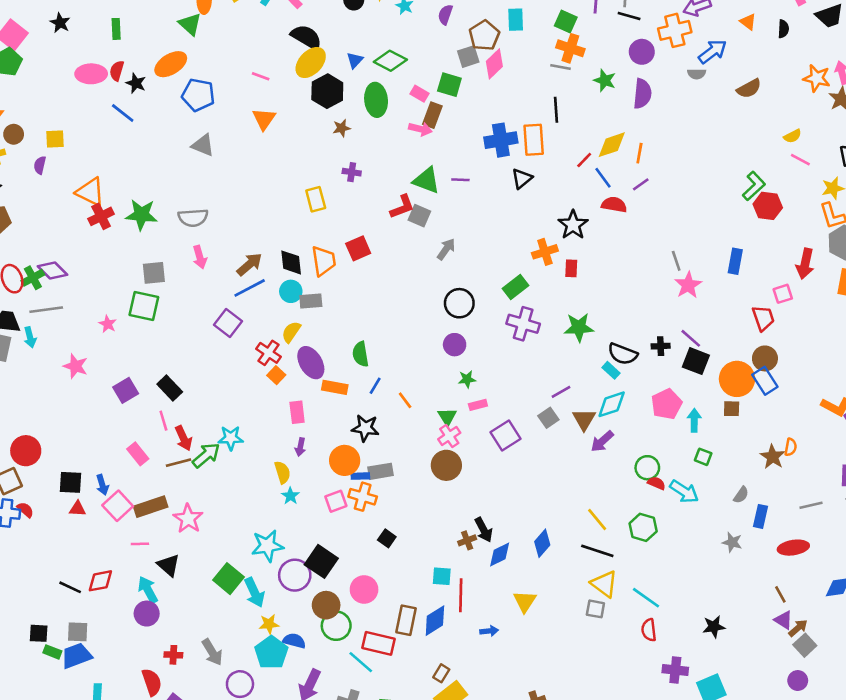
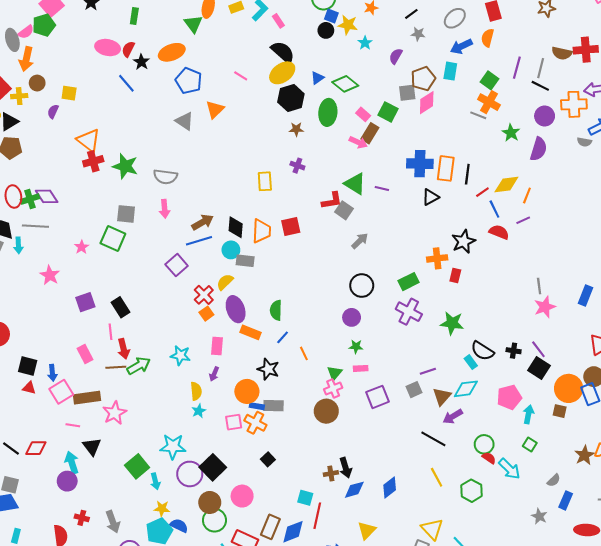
black line: (556, 110) -> (467, 174), moved
orange triangle: (264, 119) -> (215, 109), moved
cyan star: (231, 438) -> (180, 355), moved
black line: (597, 551) -> (433, 439), moved
cyan arrow: (254, 592) -> (155, 481), size x0.7

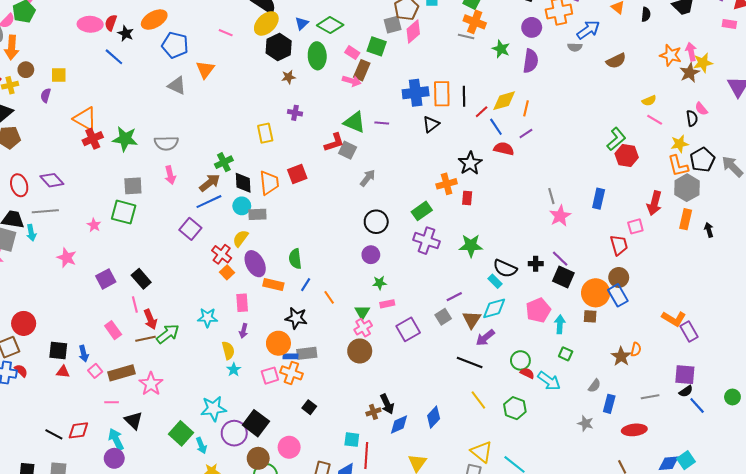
green cross: (30, 199) -> (224, 162), moved
pink square: (61, 392) -> (95, 371), size x0.6

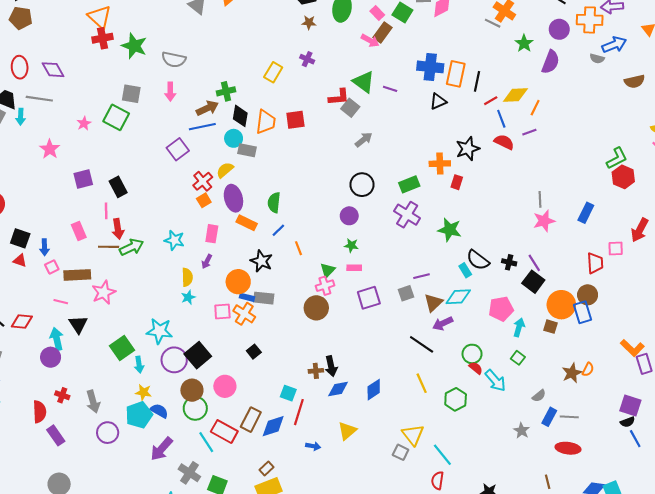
yellow rectangle: (265, 133) -> (273, 72), turned 30
gray line: (650, 397) -> (569, 417), moved

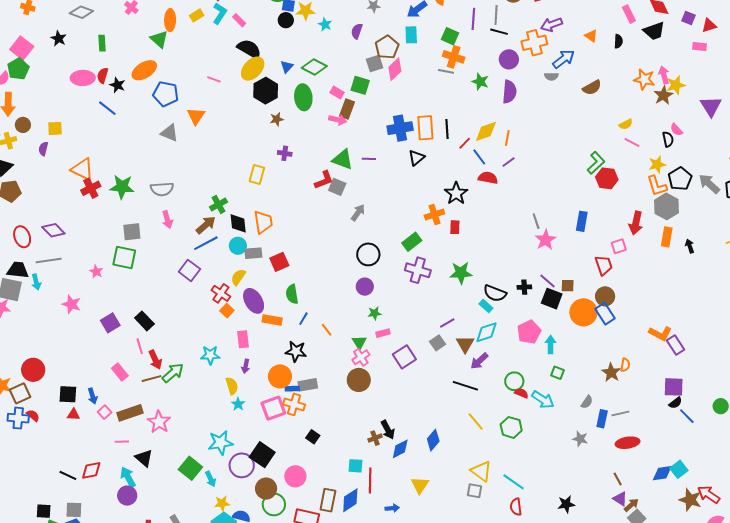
red square: (295, 120) -> (279, 262), moved
pink square: (222, 311) -> (273, 408), size x1.4
brown square: (551, 327) -> (568, 286), moved

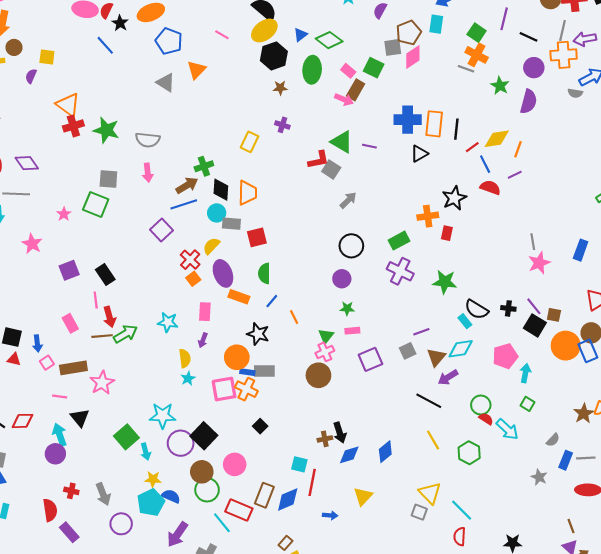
gray line: (496, 15) -> (562, 30), moved

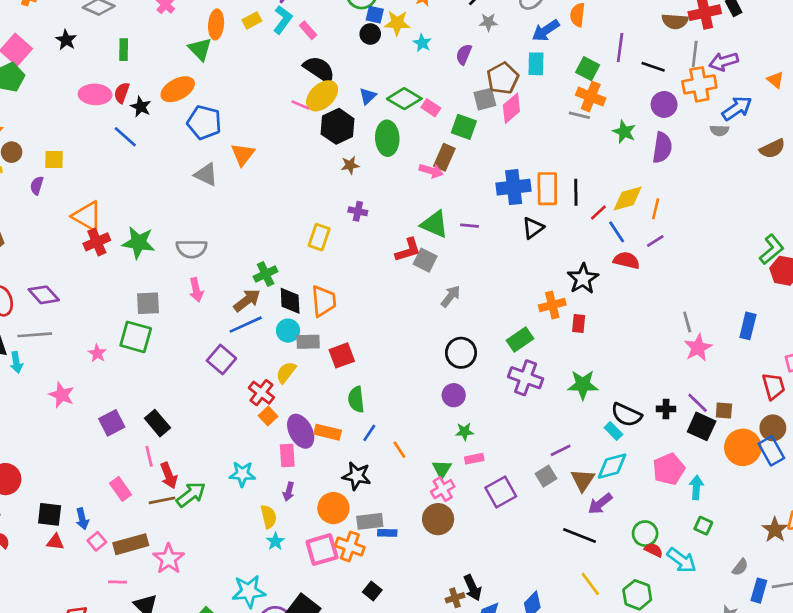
pink line: (222, 35) -> (300, 105), moved
pink rectangle: (348, 71) -> (431, 108), moved
purple ellipse: (223, 273) -> (301, 431), moved
blue rectangle: (247, 372) -> (387, 533), moved

